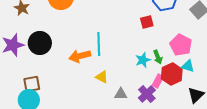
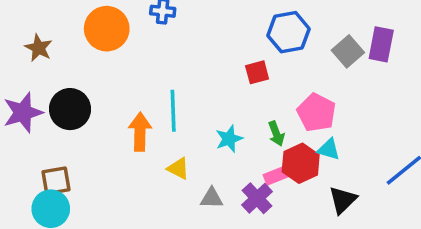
orange arrow: (80, 56) -> (140, 132), turned 105
cyan star: (143, 60) -> (229, 139), moved
pink rectangle: (158, 81) -> (276, 175), turned 40

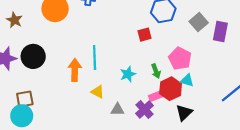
purple rectangle: (381, 44) -> (220, 31), moved
black triangle: (343, 200) -> (184, 113), moved

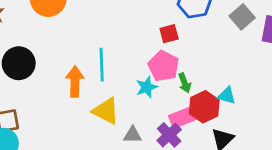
pink pentagon: (180, 59) -> (163, 66), moved
yellow triangle: (98, 92) -> (106, 111), size x1.5
pink rectangle: (156, 96) -> (185, 117), size x1.5

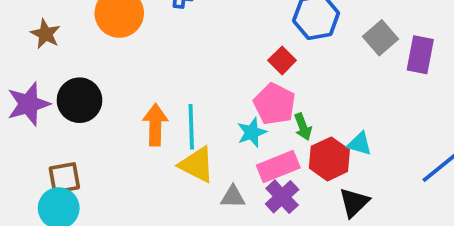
red square: (169, 34) -> (282, 60), turned -30
cyan line: (102, 65) -> (191, 127), moved
pink rectangle: (185, 117) -> (278, 166), moved

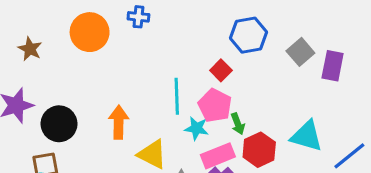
black circle: (80, 100) -> (59, 124), moved
cyan line: (191, 127) -> (177, 96), moved
cyan star: (252, 132) -> (197, 128), turned 30
cyan triangle: (360, 144) -> (307, 136), moved, size x1.6

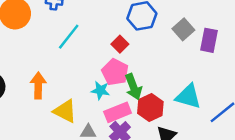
cyan line: (177, 96) -> (69, 37), moved, turned 40
green arrow: (238, 124) -> (133, 87), size x1.5

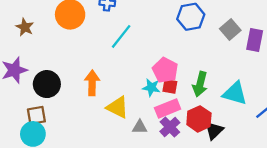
red square: (120, 44) -> (170, 86), moved, turned -35
green arrow: (133, 87) -> (200, 84), moved, turned 35
red hexagon: (150, 107) -> (199, 119), moved

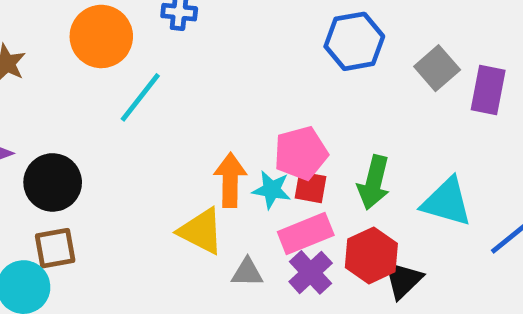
cyan line: (121, 36) -> (140, 97), moved
pink pentagon: (165, 70) -> (301, 153), turned 30
orange arrow: (92, 83) -> (230, 180), moved
brown square: (36, 115) -> (55, 248), moved

